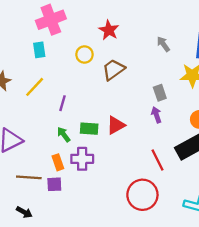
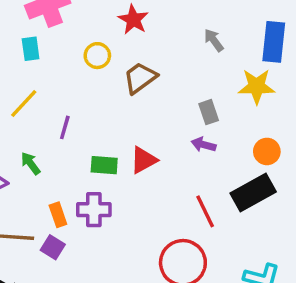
purple arrow: (156, 115) -> (203, 145), turned -56
green arrow: (64, 134) -> (31, 163), moved
purple square: (54, 184) -> (53, 247), turned 35

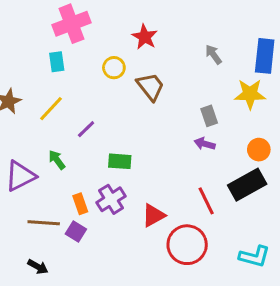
brown trapezoid: (140, 78) -> (151, 87), turned 88
purple line: (65, 127) -> (86, 129), turned 30
red triangle: (144, 160) -> (153, 215), moved
purple cross: (94, 210) -> (111, 199), turned -32

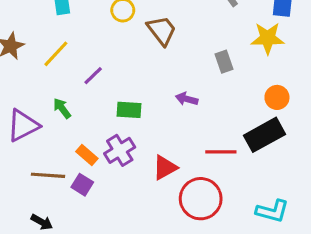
purple arrow: (205, 144) -> (187, 99), moved
red line: (206, 201) -> (221, 152), turned -64
orange rectangle: (80, 204) -> (87, 155), turned -30

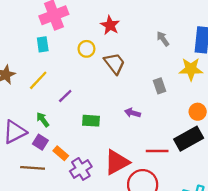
purple cross: (120, 150) -> (81, 169), moved
red triangle: (165, 168) -> (117, 162), size x1.4
purple square: (82, 185) -> (40, 142), moved

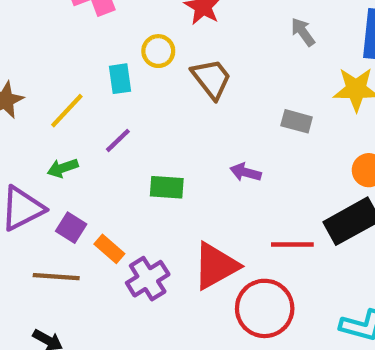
cyan rectangle: (43, 44) -> (120, 79), moved
gray rectangle: (159, 86) -> (297, 121), turned -56
green arrow: (43, 120) -> (63, 168), moved, turned -72

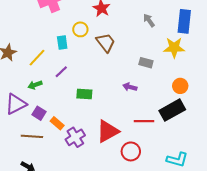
purple arrow: (245, 172) -> (130, 87), moved
red circle: (265, 308) -> (131, 151), size x0.7

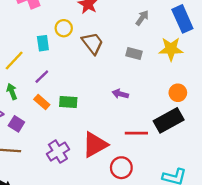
gray arrow: (149, 20) -> (142, 18), turned 72
blue rectangle: (184, 21) -> (182, 19), turned -30
gray rectangle: (146, 63) -> (134, 54), moved
green arrow: (35, 85) -> (12, 92), turned 88
orange rectangle: (57, 123) -> (42, 102), moved

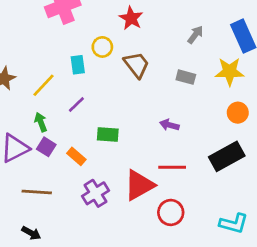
orange circle: (178, 93) -> (238, 113), moved
orange rectangle: (42, 102) -> (76, 156), moved
purple square: (16, 124) -> (46, 147), moved
red line: (136, 133) -> (172, 167), moved

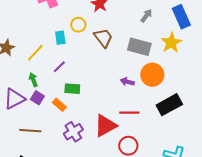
yellow star: (230, 72) -> (171, 43), turned -30
gray rectangle: (186, 77) -> (139, 47), size x1.6
orange circle: (238, 113) -> (152, 75), moved, size x1.5
green rectangle: (108, 135) -> (72, 89), moved

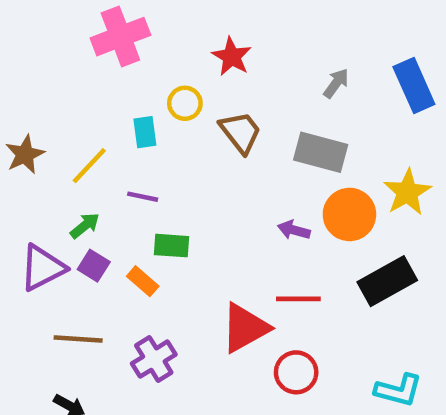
yellow star: (171, 43) -> (407, 192), moved
purple line: (59, 67) -> (143, 197), turned 56
green arrow: (33, 80) -> (85, 226), turned 72
purple cross: (73, 132) -> (154, 359), moved

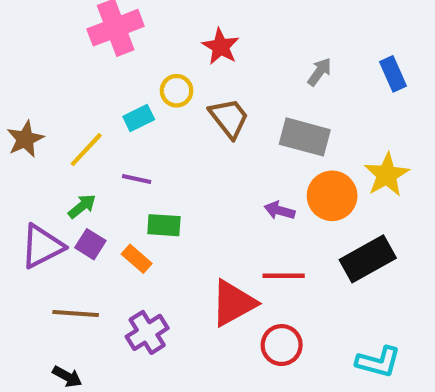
blue rectangle: (414, 85) -> (393, 74), size x0.7
cyan rectangle: (145, 132) -> (139, 118), turned 72

